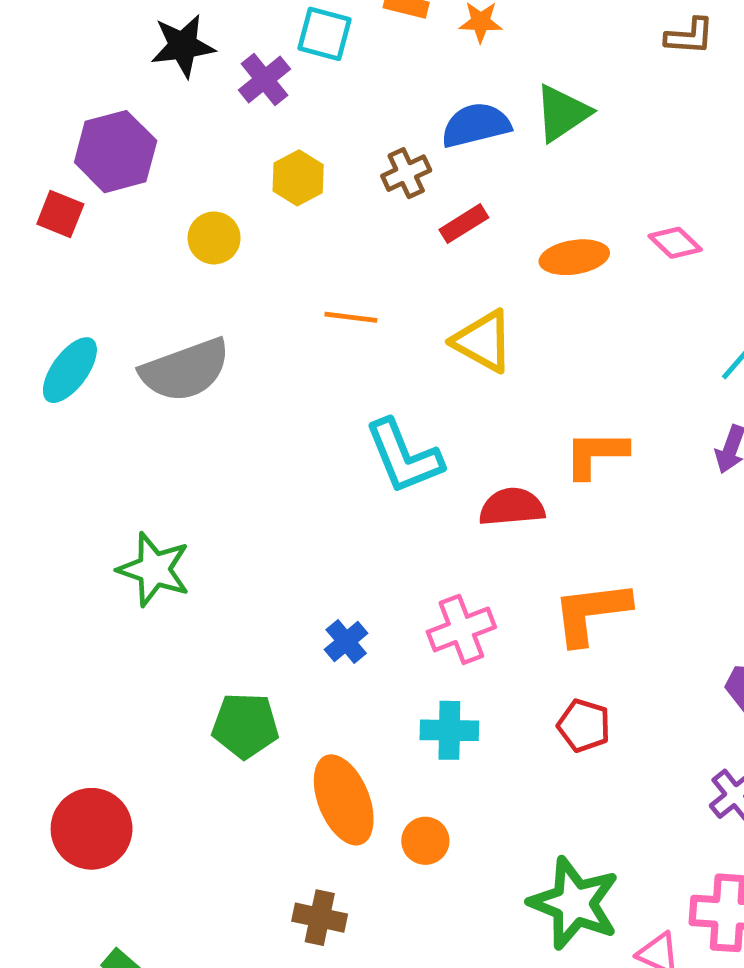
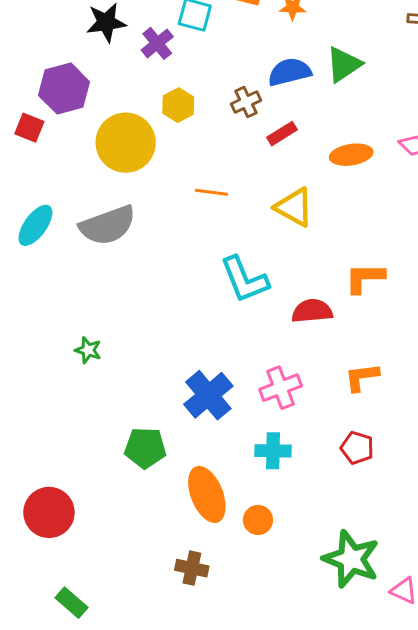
yellow circle: (214, 238) -> (126, 143), size x1.8
green star: (154, 569) -> (88, 350), size x0.6
orange L-shape: (591, 613) -> (362, 377), size x0.7
blue cross: (346, 641) -> (208, 395), size x1.8

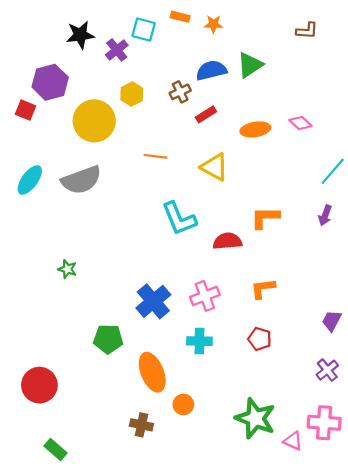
orange circle: (258, 520) -> (183, 404), moved

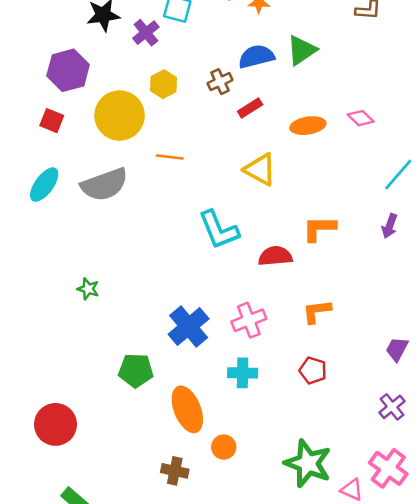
red square: (25, 110) -> (52, 121), moved
orange line: (155, 156) -> (170, 157), moved
pink cross: (324, 423) -> (388, 468), turned 32

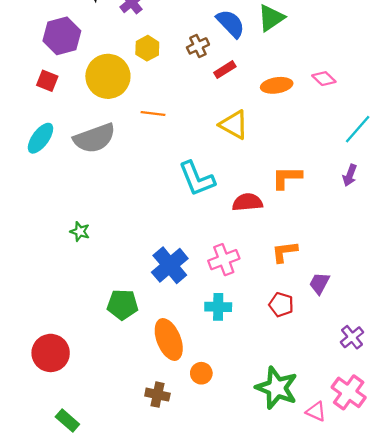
blue semicircle: (256, 57) -> (231, 23), turned 60
purple trapezoid: (397, 349) -> (319, 283), moved

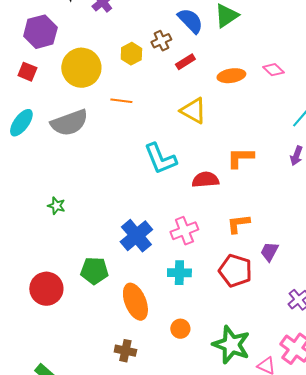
yellow hexagon: (147, 48) -> (131, 54), moved
red pentagon: (281, 305) -> (235, 271), size x1.5
red circle: (51, 353) -> (46, 289), moved
orange circle: (201, 373) -> (180, 329), moved

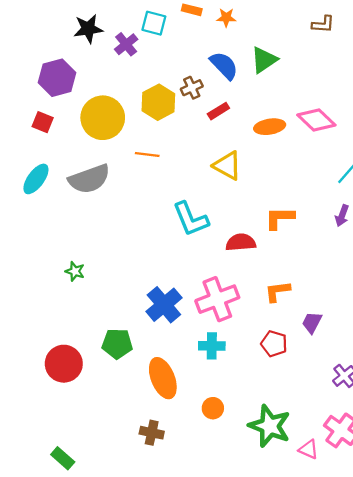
yellow hexagon: (131, 54) -> (158, 102), size x1.4
pink diamond: (273, 70) -> (316, 120), size x1.6
pink cross: (184, 231) -> (217, 299), size x1.4
red pentagon: (235, 271) -> (274, 344), size x0.7

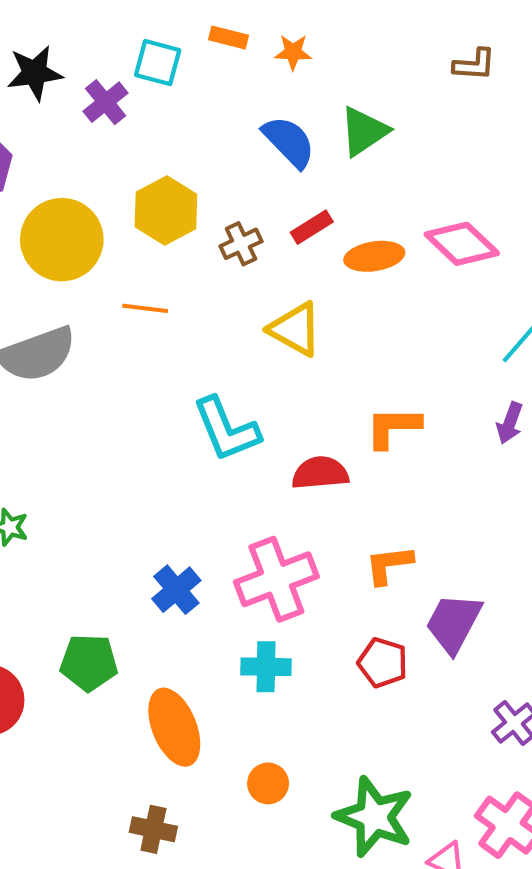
brown cross: (192, 88) -> (241, 244), moved
red rectangle: (218, 111) -> (312, 227), moved
blue cross: (164, 305) -> (176, 590), size x0.7
purple trapezoid: (312, 322) -> (454, 623), size x1.5

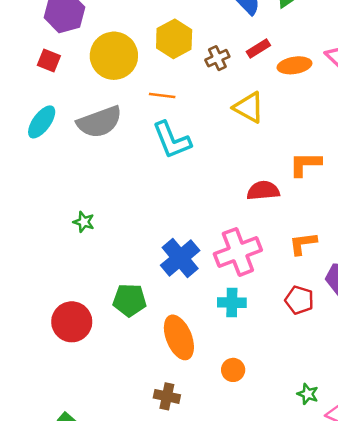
cyan L-shape: (226, 429) -> (172, 140), moved
blue cross: (176, 590) -> (180, 258), size x1.4
green star: (374, 817) -> (308, 394), moved, size x0.5

